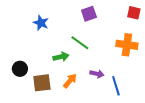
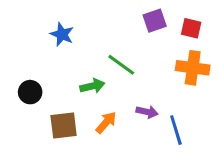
red square: (134, 13) -> (191, 28), moved
purple square: (89, 14) -> (155, 21), moved
black circle: (20, 69) -> (30, 92), moved

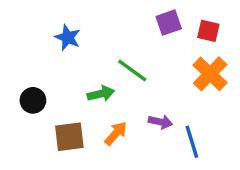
orange cross: (193, 68) -> (210, 74), turned 36

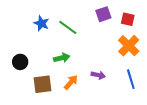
green line: (132, 71) -> (68, 27), moved
blue line: (192, 142) -> (131, 79), moved

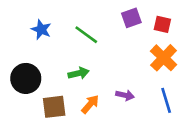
blue star: (41, 23) -> (41, 30), moved
black circle: (20, 62) -> (26, 78), size x1.5

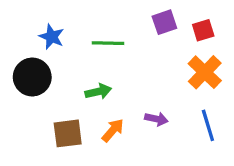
red square: (162, 24) -> (203, 30), turned -30
green line: (86, 35) -> (108, 43), turned -35
black circle: (26, 78) -> (32, 77), moved

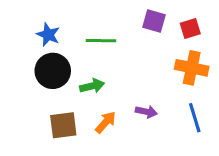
purple square: (164, 22) -> (154, 21), turned 35
orange cross: (205, 72) -> (192, 68), turned -32
black circle: (32, 77) -> (53, 71), moved

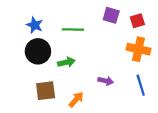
orange arrow: (106, 122) -> (76, 99), moved

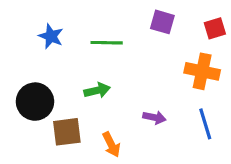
red square: (137, 21) -> (215, 28), moved
black circle: (38, 51) -> (35, 102), moved
orange arrow: (76, 99) -> (111, 145), turned 112

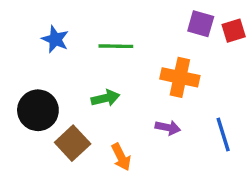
purple square: (162, 22) -> (201, 24), moved
orange cross: (202, 71) -> (180, 77), moved
brown square: (67, 132) -> (73, 143), turned -36

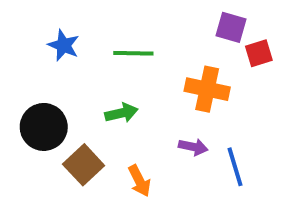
red square: (234, 31) -> (259, 53), moved
blue line: (223, 134) -> (235, 167), moved

